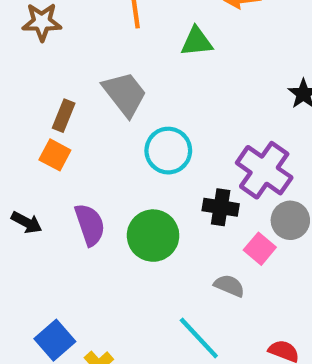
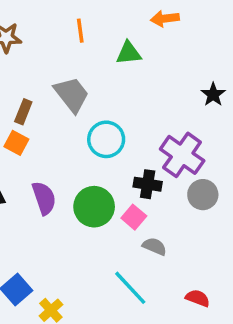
pink square: (260, 249) -> (134, 217), moved

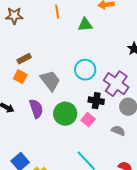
gray trapezoid: (72, 94) -> (50, 81), moved
brown rectangle: (23, 112) -> (24, 59), turned 40
cyan circle: (106, 139) -> (85, 70), moved
gray semicircle: (154, 246) -> (118, 131), moved

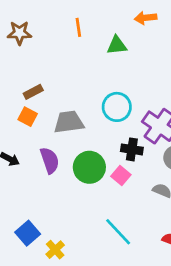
gray trapezoid: (50, 81) -> (69, 122), turned -60

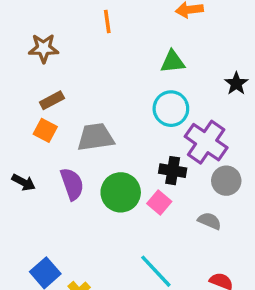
brown star: (19, 33) -> (44, 48), moved
green triangle: (117, 45) -> (173, 62), moved
cyan circle: (117, 107) -> (171, 109), moved

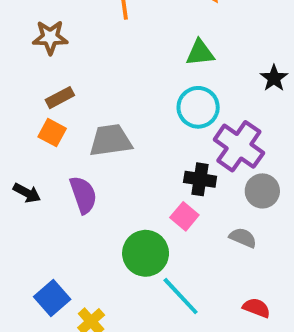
green circle: (121, 192) -> (146, 253), moved

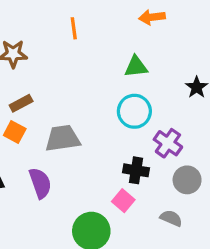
purple cross: (239, 146) -> (168, 143), size x0.7

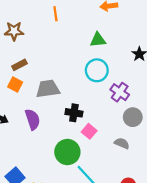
black cross: (136, 170) -> (74, 113), moved

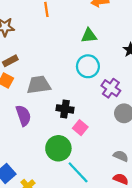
gray semicircle: (122, 143) -> (121, 156), moved

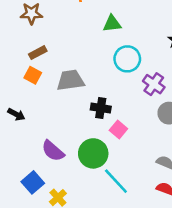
green triangle: (89, 36) -> (112, 24), moved
purple semicircle: (23, 116) -> (53, 151), moved, turned 150

